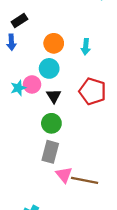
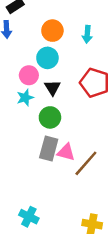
cyan star: (18, 88) -> (25, 98), moved
pink triangle: (64, 175) -> (66, 152), moved, turned -36
brown line: (85, 180) -> (86, 163), moved, turned -60

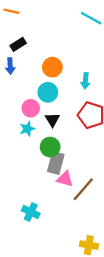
cyan arrow: (87, 34) -> (85, 81), moved
gray rectangle: (49, 148) -> (56, 163), moved
cyan cross: (29, 217) -> (31, 212), moved

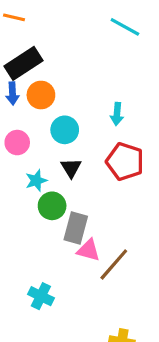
black rectangle: (18, 44) -> (24, 63), size x1.6
orange circle: (52, 67) -> (41, 95), moved
pink circle: (31, 108) -> (17, 143), moved
green circle: (50, 147) -> (52, 206), moved

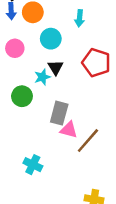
cyan arrow: (117, 114) -> (80, 18), moved
cyan star: (36, 181) -> (42, 77), moved
green circle: (52, 206) -> (22, 96), moved

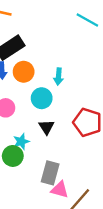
cyan arrow: (80, 18) -> (59, 77), moved
cyan star: (42, 77) -> (21, 142), moved

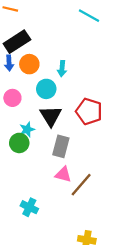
black triangle: (46, 127) -> (51, 116), size x1.5
gray rectangle: (50, 173) -> (61, 146), moved

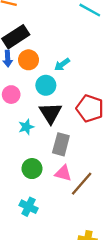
cyan arrow: (62, 69) -> (62, 64), turned 49
green circle: (19, 143) -> (32, 169), moved

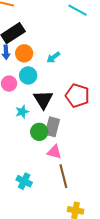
cyan circle: (46, 85) -> (28, 75), moved
green circle: (32, 169) -> (39, 132), moved
brown line: (82, 184) -> (63, 176), moved, turned -55

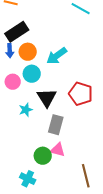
cyan arrow: (53, 57) -> (57, 56), size x1.5
green circle: (39, 132) -> (43, 156), moved
brown line: (63, 176) -> (86, 176), moved

